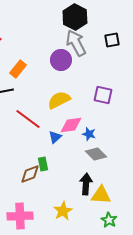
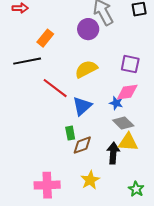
pink diamond: (71, 125) -> (127, 92), moved
blue triangle: (55, 137) -> (82, 106), size x1.5
brown diamond: (30, 174) -> (82, 145), moved
yellow triangle: (101, 195) -> (128, 142), moved

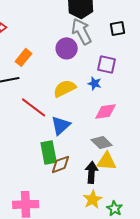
purple square: (130, 64) -> (107, 64), moved
blue star: (116, 103) -> (95, 83), moved
green rectangle: (70, 133) -> (49, 152), size x1.6
yellow star: (90, 180) -> (93, 199), moved

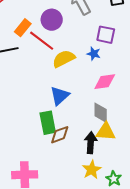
purple circle: (67, 48) -> (52, 20), moved
red line: (34, 107) -> (42, 41), moved
gray diamond: (102, 142) -> (101, 113), turned 45

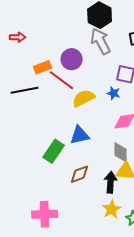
orange rectangle: (23, 28) -> (43, 67), turned 30
blue triangle: (60, 96) -> (80, 135), turned 30
green rectangle: (48, 123) -> (54, 151), moved, turned 45

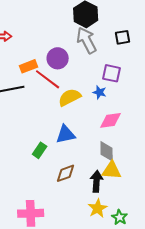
green rectangle: (54, 151) -> (40, 150), size x0.7

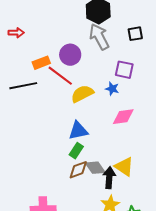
green rectangle: (40, 150) -> (76, 151), moved
gray diamond: (107, 151) -> (95, 168), moved, turned -35
yellow triangle: (112, 170) -> (124, 167), turned 30

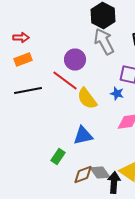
orange rectangle: (41, 63) -> (23, 60), moved
yellow semicircle: (82, 94) -> (87, 98), turned -100
green rectangle: (76, 151) -> (58, 156), moved

